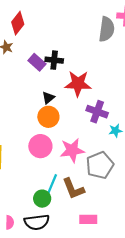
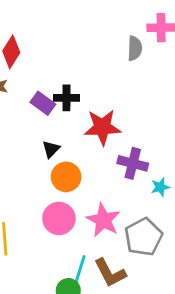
gray semicircle: (107, 29) -> (135, 48), size x0.7
black triangle: (48, 98) -> (51, 149), moved
pink star: (72, 150) -> (103, 220), turned -30

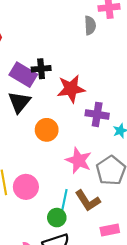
purple rectangle: (43, 103) -> (23, 75), size x1.4
black triangle: (51, 149) -> (19, 102), moved, size x1.6
pink circle: (59, 218) -> (26, 187), moved

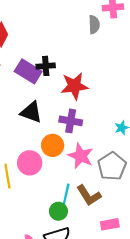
black triangle: (19, 102) -> (31, 112), moved, turned -50
purple cross: (97, 114) -> (71, 121), moved
orange circle: (47, 130) -> (53, 145), moved
pink circle: (26, 187) -> (30, 163), moved

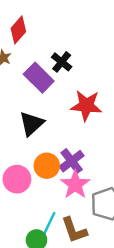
black cross: (46, 66) -> (62, 62), moved, turned 30
black triangle: (31, 112) -> (32, 124), turned 45
purple cross: (71, 121) -> (72, 161), moved, turned 30

